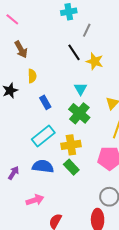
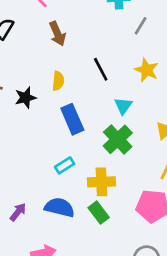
brown arrow: (21, 49) -> (57, 34), moved
black line: (74, 52) -> (101, 69), moved
blue rectangle: (45, 102) -> (72, 119), size x1.5
cyan rectangle: (43, 136) -> (65, 165), size x0.6

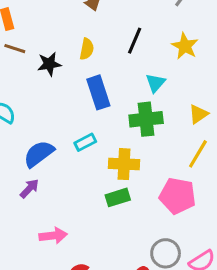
black line: (101, 69) -> (135, 41), turned 45
green cross: (118, 139) -> (146, 119), turned 32
blue semicircle: (59, 207) -> (39, 154), moved, turned -56
green rectangle: (99, 213) -> (118, 197), turned -75

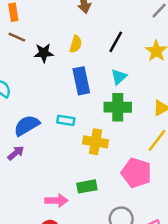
cyan triangle: (155, 83) -> (119, 77), moved
cyan rectangle: (85, 142) -> (66, 120), turned 30
green rectangle: (118, 197) -> (87, 186), moved
pink arrow: (53, 236) -> (57, 201), moved

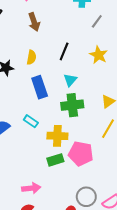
cyan rectangle: (66, 120) -> (31, 121), turned 32
pink pentagon: (136, 173) -> (81, 154), moved
green rectangle: (87, 186) -> (55, 160), moved

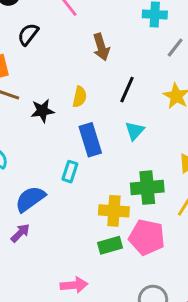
brown arrow: (34, 22) -> (101, 47), moved
green cross: (72, 105) -> (147, 188), moved
cyan rectangle: (31, 121) -> (70, 172), moved, turned 72

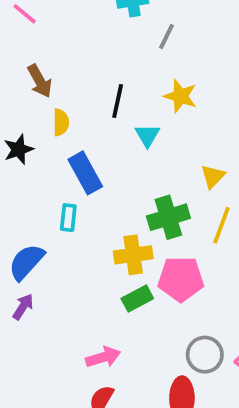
brown arrow: (101, 47) -> (40, 81), moved
cyan triangle: (135, 131) -> (147, 135), moved

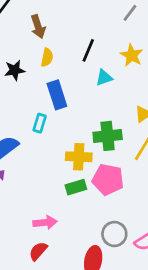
cyan triangle: (147, 135) -> (104, 78), turned 30

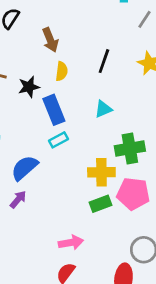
cyan triangle: (104, 78) -> (103, 109), moved
blue rectangle: (57, 95) -> (54, 110), moved
cyan rectangle: (40, 123) -> (58, 140), turned 48

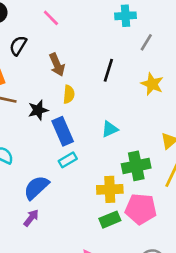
black line: (104, 61) -> (108, 70), moved

